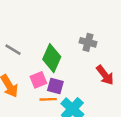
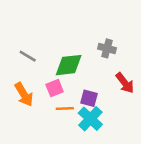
green diamond: (52, 58) -> (69, 65), turned 60
purple square: (55, 86) -> (89, 98), moved

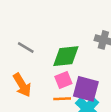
pink square: (55, 88) -> (63, 80), moved
purple square: (89, 98) -> (86, 89), size x1.5

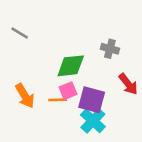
gray line: (26, 47) -> (20, 33), moved
orange line: (62, 99) -> (58, 100), moved

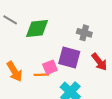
green diamond: (71, 66) -> (37, 28), moved
purple square: (92, 100) -> (69, 58), moved

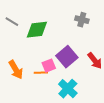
gray cross: (84, 33) -> (82, 20), moved
purple square: (69, 58) -> (67, 57), turned 35

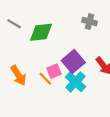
orange line: (41, 73) -> (45, 79), turned 48
cyan cross: (68, 89) -> (75, 82), moved

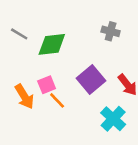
pink square: (54, 71) -> (47, 85), moved
cyan cross: (75, 82) -> (113, 119), moved

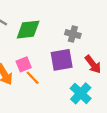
gray cross: (111, 31) -> (73, 34), moved
purple square: (91, 80) -> (62, 60), turned 30

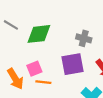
orange line: (33, 78) -> (43, 82), turned -40

